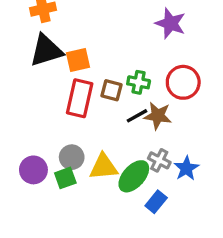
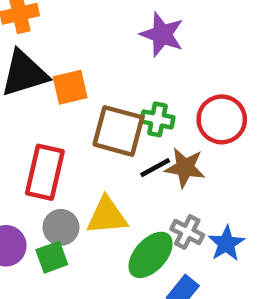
purple star: (170, 23) -> (162, 34), moved
brown square: (112, 90) -> (118, 131), size x1.6
red rectangle: (80, 98) -> (45, 172), moved
yellow triangle: (104, 167) -> (107, 216), moved

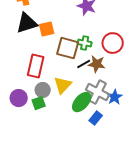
yellow triangle: (107, 216) -> (63, 85), turned -42
gray cross: (187, 232) -> (98, 92), size x1.6

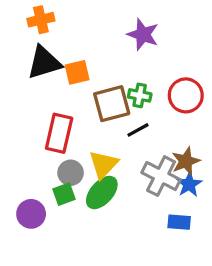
brown square: (68, 48) -> (112, 104), turned -30
brown star: (97, 64) -> (186, 161), moved, turned -30
purple circle: (19, 98) -> (31, 214), moved
green ellipse: (82, 102) -> (102, 193), moved
blue rectangle: (96, 118) -> (179, 222), moved, turned 56

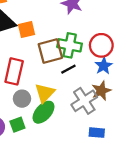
green cross: (140, 95) -> (70, 45), size x1.5
gray cross: (161, 176) -> (84, 101), turned 30
blue star: (189, 184) -> (104, 66), moved
green square: (64, 194) -> (17, 125), moved

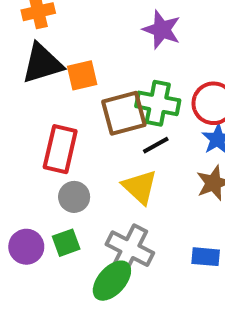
yellow triangle: (45, 93) -> (140, 187), moved, turned -30
gray cross: (84, 101) -> (130, 249), moved, turned -30
green ellipse: (44, 112) -> (112, 281), moved

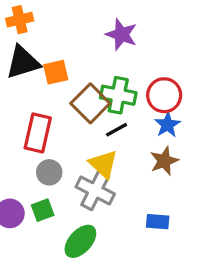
brown square: (124, 113) -> (90, 103), turned -30
gray cross: (130, 249) -> (95, 190), moved

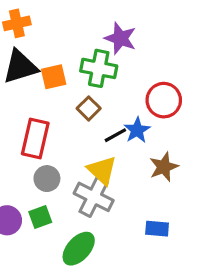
green cross: (118, 95) -> (99, 68), moved
brown square: (90, 103) -> (89, 108), size x0.6
blue star: (167, 125) -> (137, 130), moved

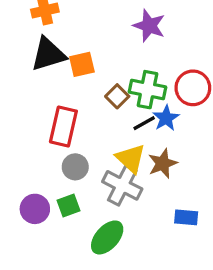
green cross: (99, 68) -> (147, 90), moved
brown star: (164, 167) -> (163, 164), moved

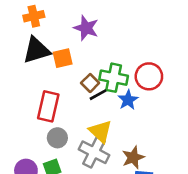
purple star: (149, 26) -> (86, 28), moved
black line: (144, 123) -> (98, 95), moved
brown star: (163, 164) -> (133, 157), moved

